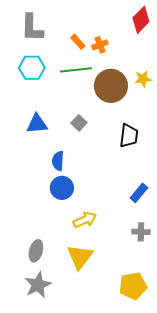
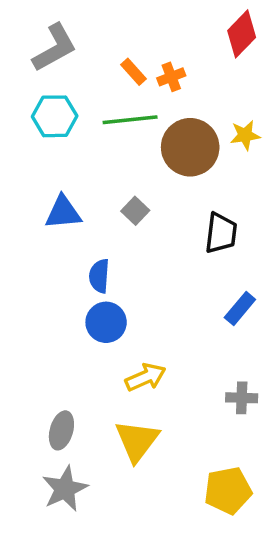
gray L-shape: (32, 28) -> (55, 48), turned -120
blue rectangle: (139, 193) -> (240, 309), moved

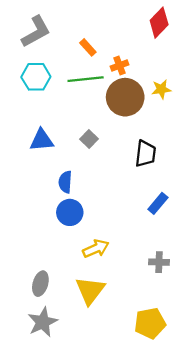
orange cross: (171, 77) -> (120, 66), moved

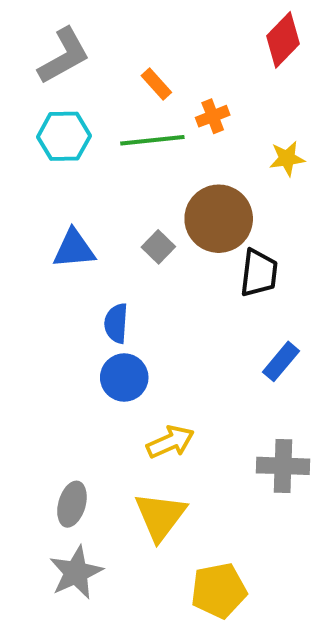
brown circle: (125, 97) -> (219, 219), moved
gray cross: (159, 262) -> (283, 466), size x1.4
yellow pentagon: (150, 323) -> (219, 591), moved

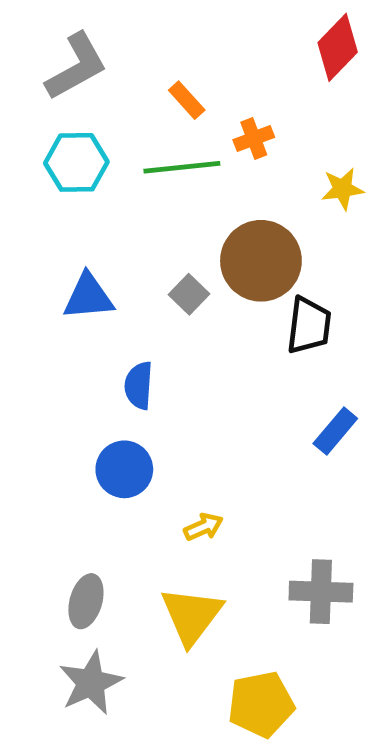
blue circle: (124, 378) -> (124, 469), moved
yellow arrow: (170, 442) -> (203, 527), size x0.7
gray cross: (283, 466) -> (321, 592), moved

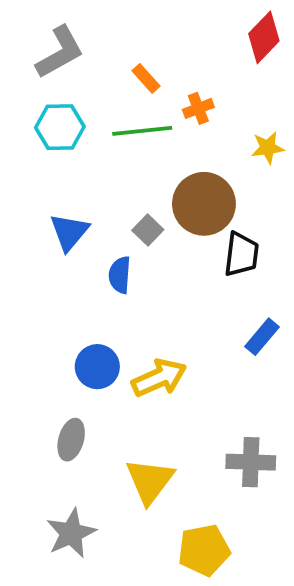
blue triangle: (88, 297) -> (69, 232), turned -45
blue semicircle: (139, 385) -> (120, 275), moved
yellow arrow: (203, 527) -> (159, 378), moved, size x1.8
gray ellipse: (86, 601) -> (71, 440), moved

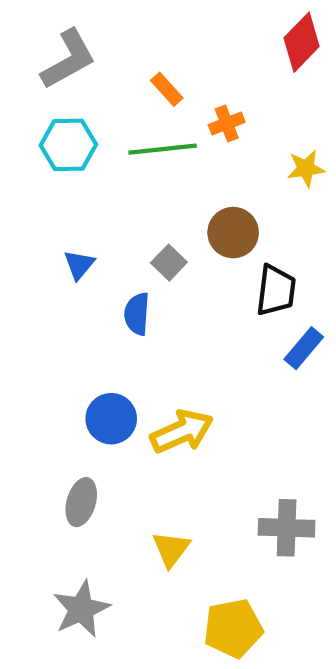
brown circle: (204, 204) -> (233, 233), size x0.7
blue triangle: (69, 232) -> (79, 265), size x0.7
blue rectangle: (262, 337) -> (304, 348), moved
yellow triangle: (150, 481) -> (171, 549), size x0.7

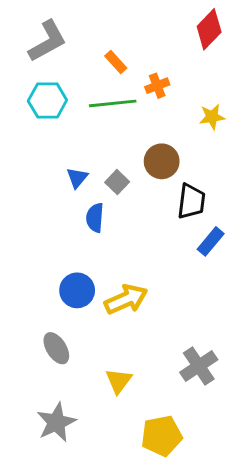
blue triangle: (79, 265) -> (77, 178), moved
gray ellipse: (81, 502) -> (56, 348), turned -48
gray cross: (287, 528) -> (199, 366), turned -36

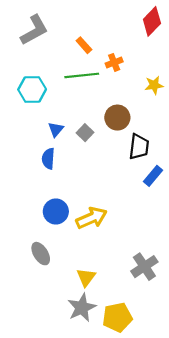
cyan hexagon: (47, 101) -> (32, 89), moved
blue semicircle: (95, 218) -> (48, 159), moved
gray star: (56, 422) -> (82, 308), moved

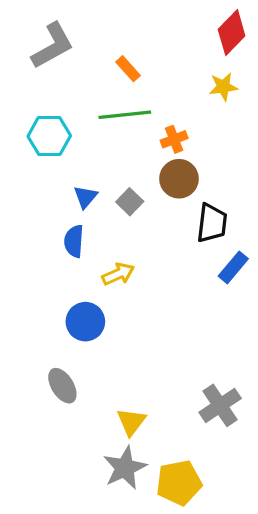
orange cross: (114, 62) -> (174, 139), moved
yellow star: (154, 85) -> (223, 87), moved
yellow arrow: (91, 218) -> (118, 274), moved, size x0.7

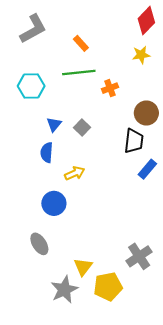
brown circle: (179, 179) -> (146, 113), moved
gray star: (125, 468) -> (64, 290), moved
yellow pentagon: (179, 483) -> (108, 286), moved

